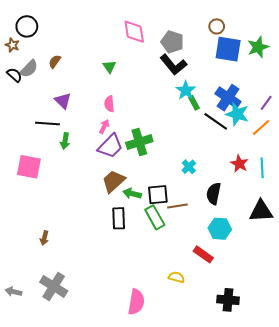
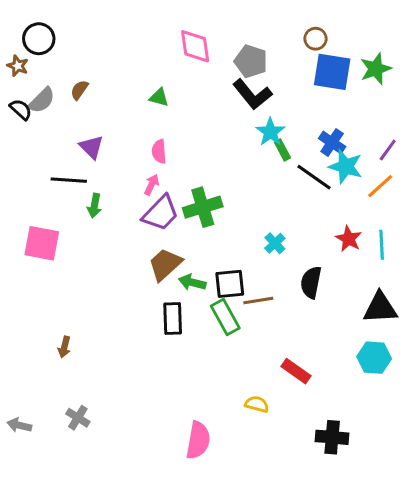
green triangle: (109, 67) -> (159, 97), turned -40
blue cross: (228, 98) -> (332, 142), size x0.7
cyan hexagon: (220, 229) -> (374, 358), moved
gray cross: (54, 286) -> (78, 418), size x0.6

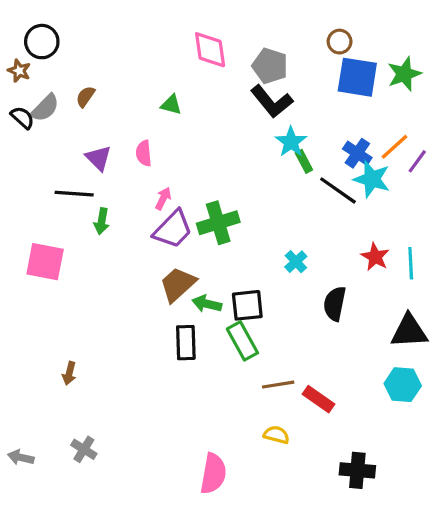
pink semicircle: (159, 152) -> (144, 153), moved
orange line: (380, 186) -> (395, 147), moved
brown line: (258, 300) -> (278, 385), moved

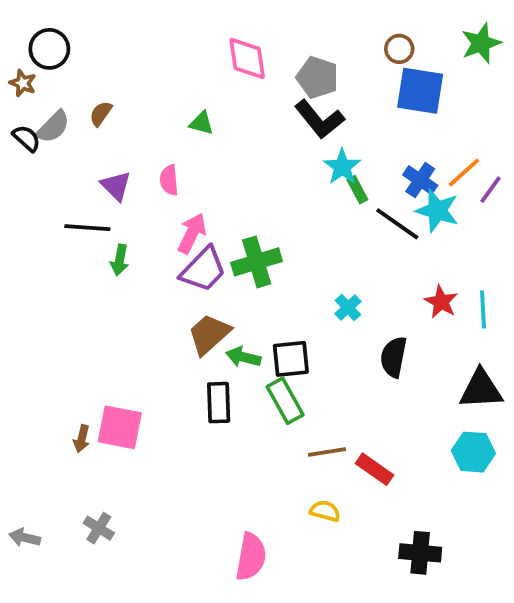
green star: (404, 74) -> (481, 43), moved
pink arrow: (163, 199) -> (192, 233), size x1.5
pink square: (45, 262) -> (120, 427), moved

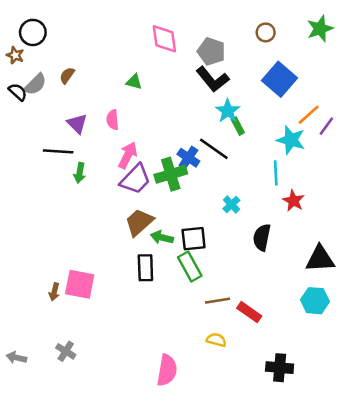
blue square: (420, 91) -> (280, 79), moved, turned 32
blue cross: (420, 180) -> (188, 158), moved
black line: (397, 224) -> (214, 149), moved
cyan line: (483, 309) -> (276, 173), moved

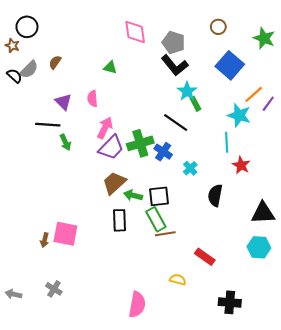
green star: (320, 29) -> (264, 38), moved, turned -30
blue cross: (188, 158) -> (163, 152), moved
green arrow: (80, 173) -> (65, 142), turned -35
brown line: (218, 301) -> (165, 234), moved

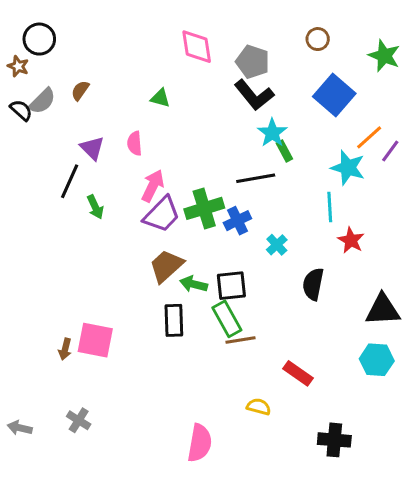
black line: (176, 123) -> (256, 178), turned -45
black line: (48, 125) -> (70, 181), turned -70
blue cross: (163, 152) -> (237, 221), turned 30

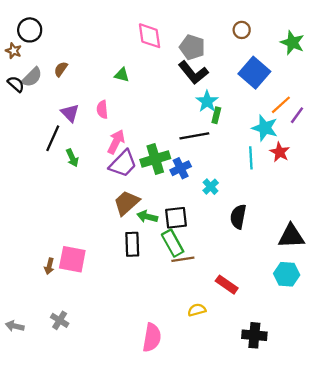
green rectangle: (284, 151) -> (216, 115), turned 42
red star: (351, 240) -> (280, 152), moved
yellow semicircle: (259, 407) -> (197, 310), turned -30

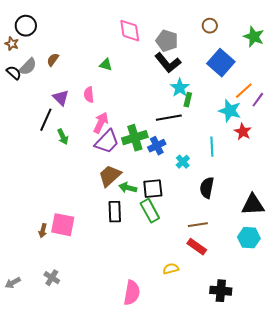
cyan line: (251, 158) -> (212, 147), moved
brown line: (183, 259) -> (198, 225), moved
gray arrow: (15, 326) -> (13, 283), turned -42

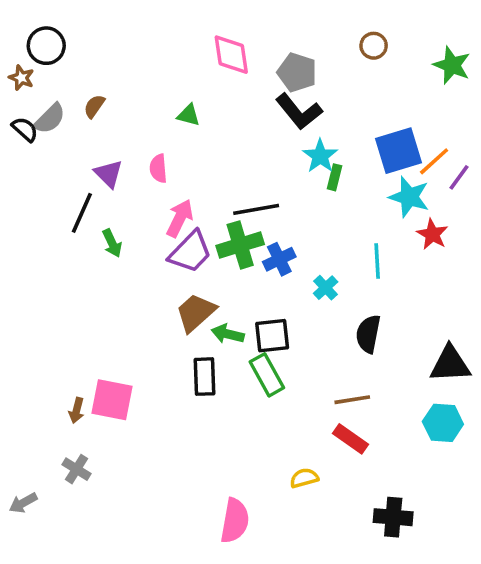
blue square: (221, 63) -> (398, 151), moved, turned 32
black line: (169, 118) -> (256, 209), moved
gray cross: (52, 278) -> (76, 469), moved

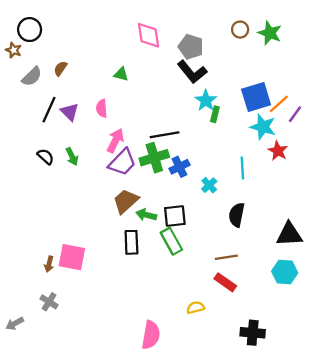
green star: (452, 65) -> (270, 33), moved
black semicircle: (25, 129) -> (46, 157), moved
black line: (82, 213) -> (49, 110), moved

